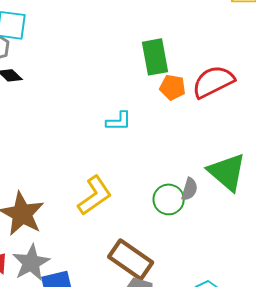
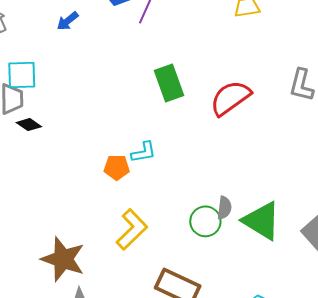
orange pentagon: (173, 87) -> (117, 167), moved
green triangle: (227, 172) -> (262, 221), moved

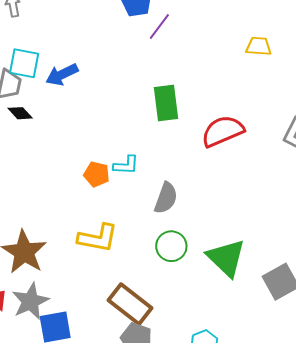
blue arrow: (68, 21) -> (62, 75), moved, size x1.4
gray semicircle: (224, 208) -> (166, 198), moved, size x1.4
yellow L-shape: (132, 229) -> (98, 238), turned 42

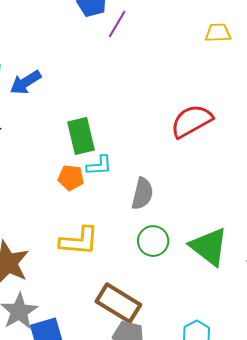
green rectangle: (166, 103) -> (81, 136), moved

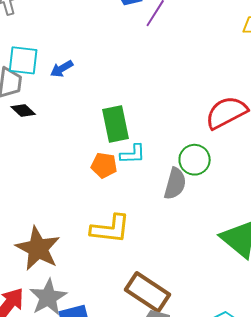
blue arrow: (25, 82) -> (62, 69), size x0.7
green circle: (153, 241) -> (195, 160), moved

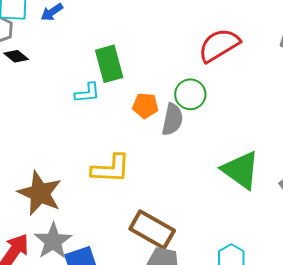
cyan L-shape: (133, 154) -> (87, 93), moved
orange pentagon: (104, 165) -> (145, 106), moved

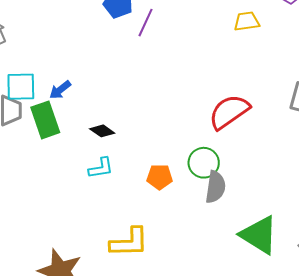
black diamond: (16, 56) -> (102, 131), moved
green rectangle: (109, 64) -> (45, 120), moved
gray semicircle: (172, 119) -> (215, 187), moved

